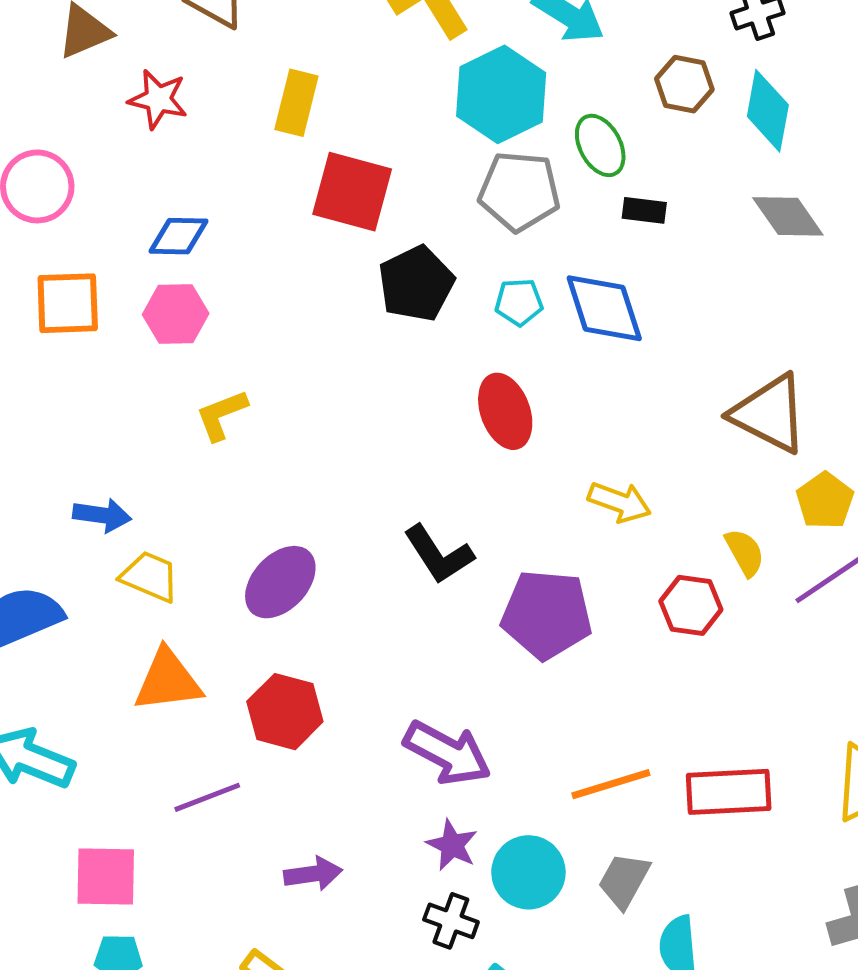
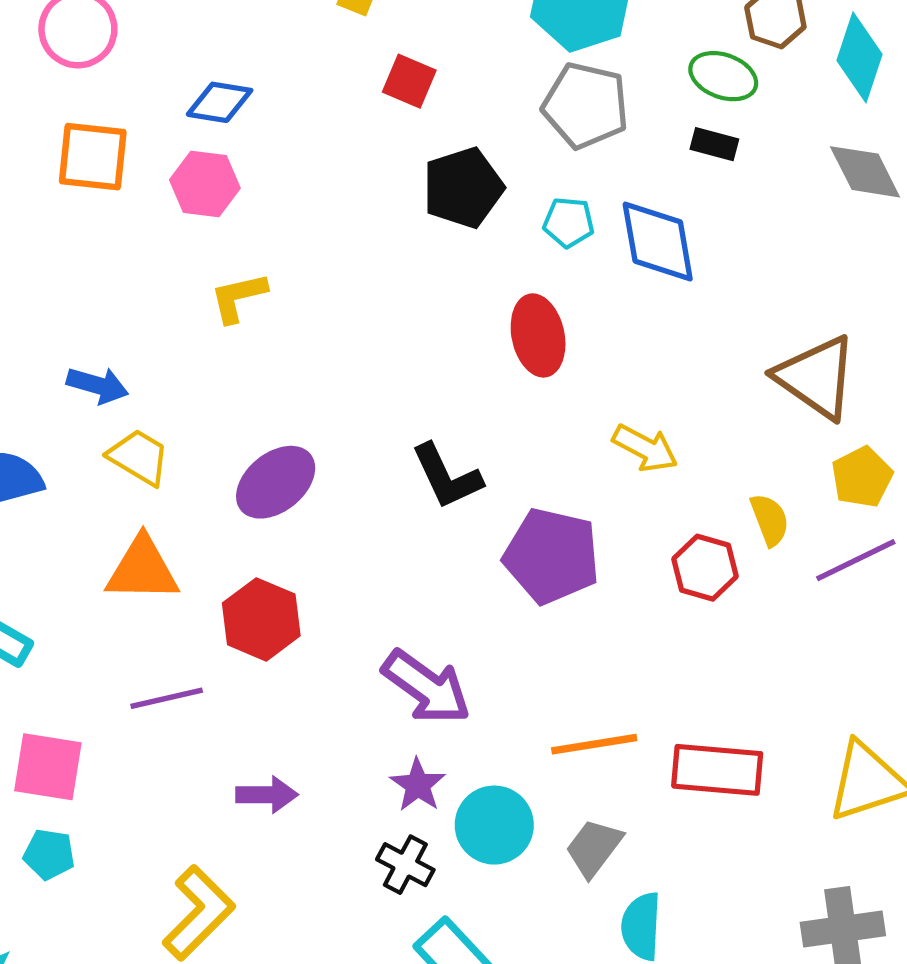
green ellipse: (600, 145) -> (723, 76), moved, turned -50
red square: (352, 192) -> (409, 81), size x0.6

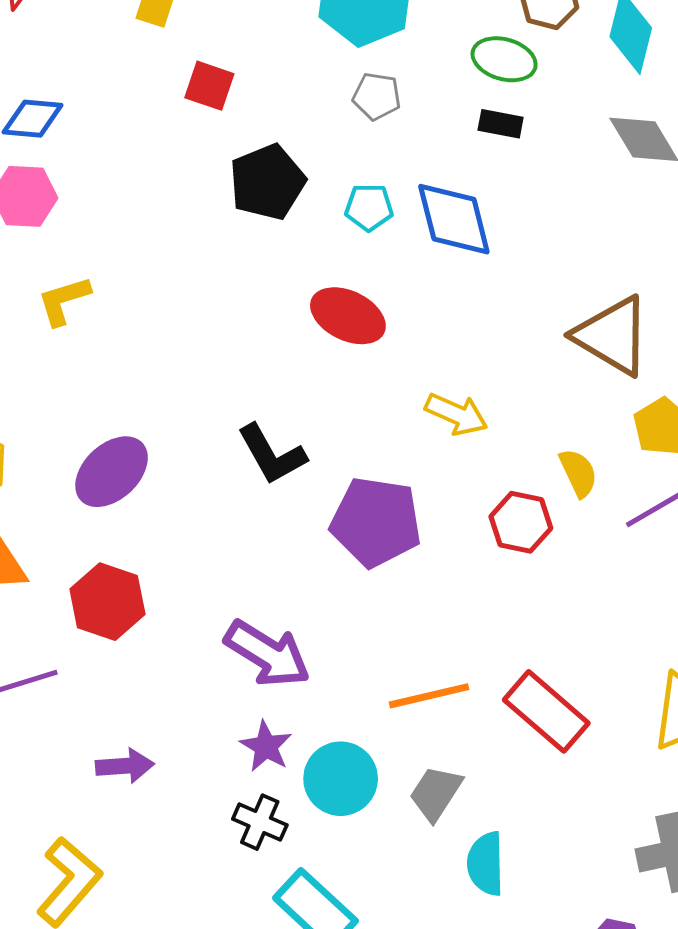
gray pentagon: (586, 105) -> (377, 96), size x0.6
red ellipse: (538, 335) -> (348, 316), turned -48
red rectangle: (717, 770) -> (546, 711), turned 40

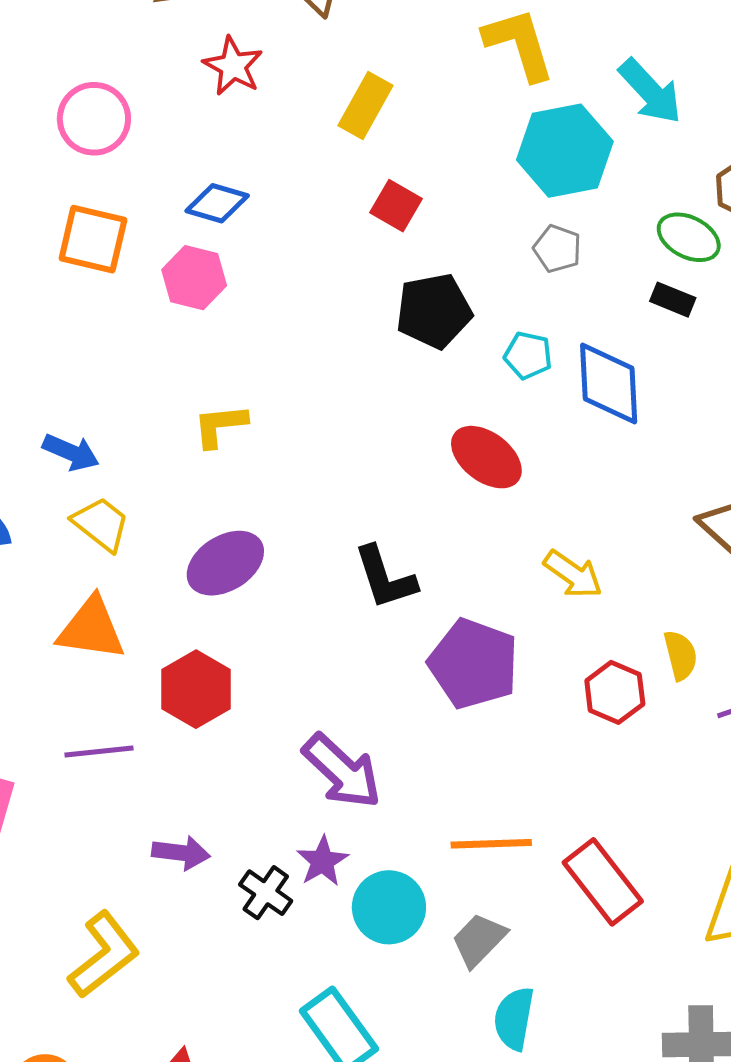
yellow L-shape: (64, 300) -> (220, 426), moved
black cross: (260, 822) -> (266, 893), moved

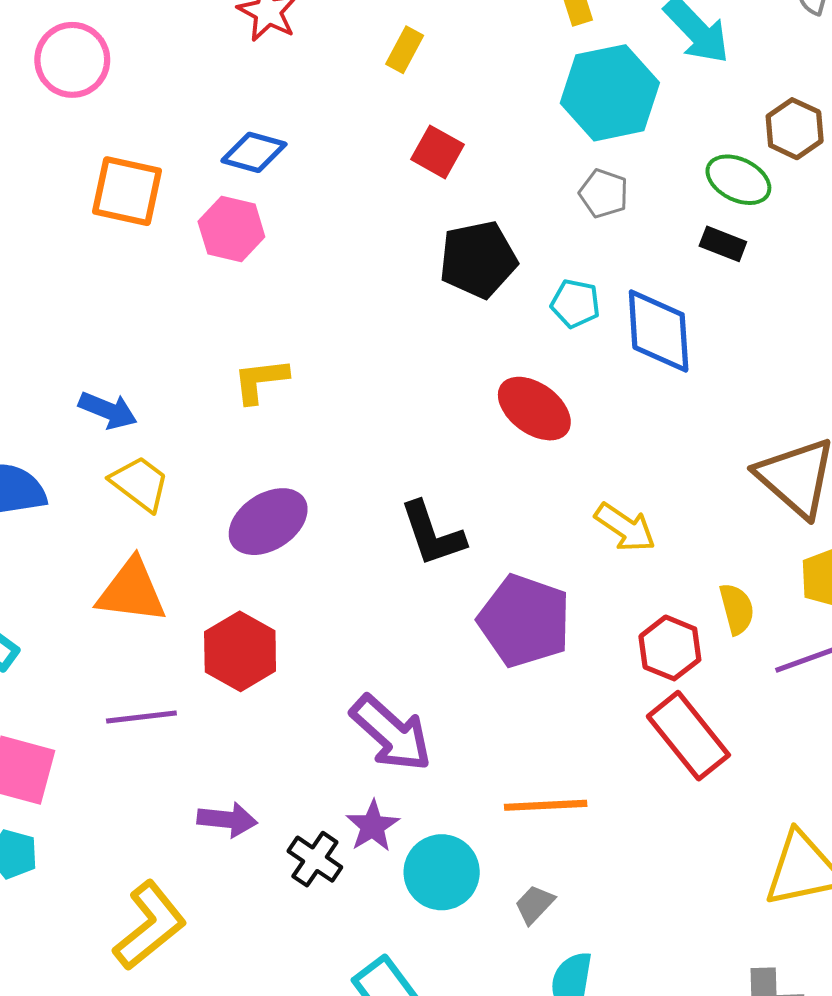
yellow rectangle: (365, 106) -> (405, 50), size x0.7
pink circle: (94, 119) -> (72, 60), moved
red rectangle: (603, 882) -> (688, 736), moved
gray trapezoid: (479, 940) -> (534, 904), size x0.7

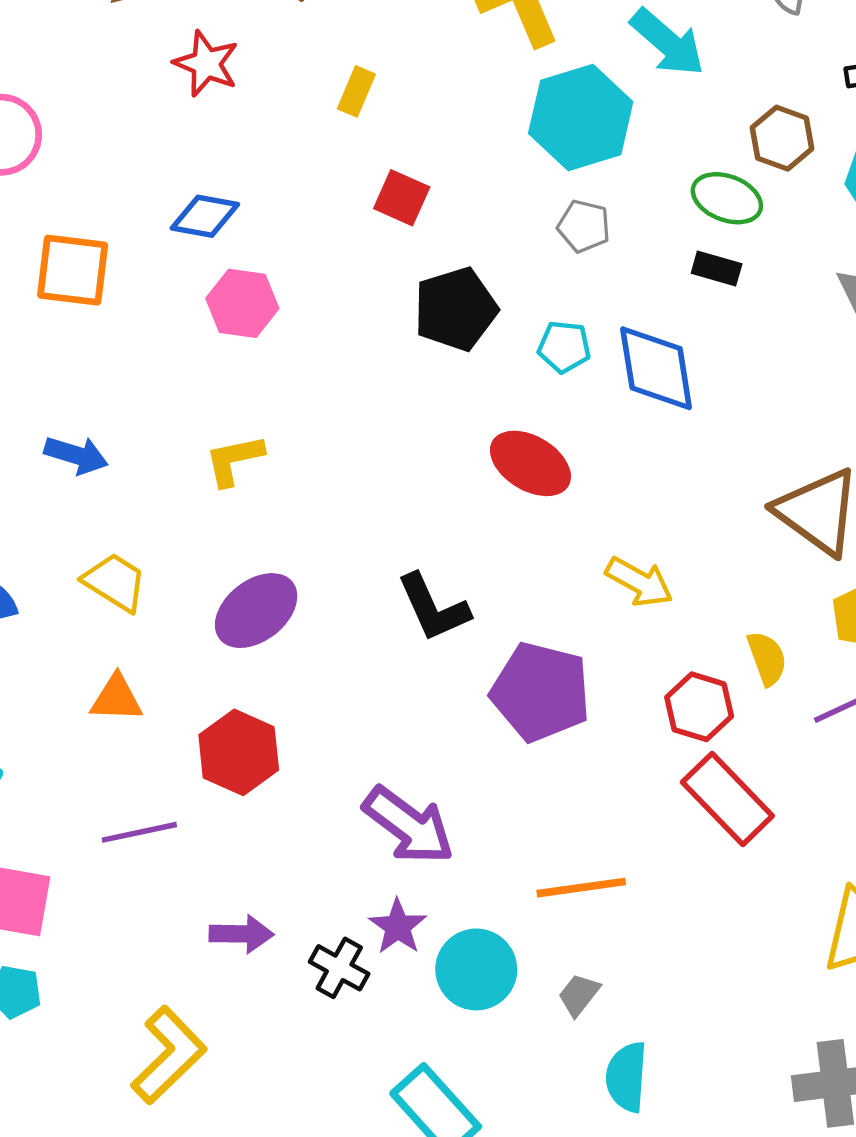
pink hexagon: (231, 229) -> (242, 303), moved
blue arrow: (108, 410) -> (76, 455), moved
orange triangle: (132, 591) -> (117, 698), size x0.7

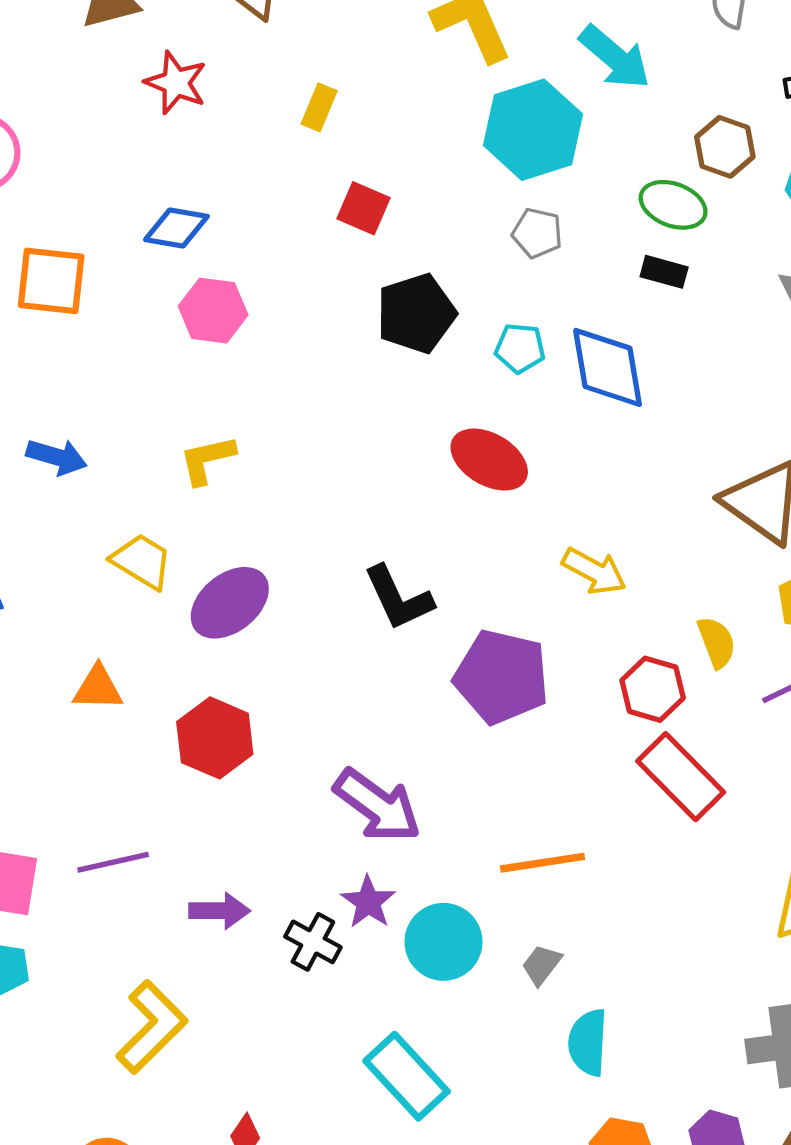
yellow trapezoid: (115, 582) -> (142, 561), moved
purple line: (139, 832) -> (113, 862), moved

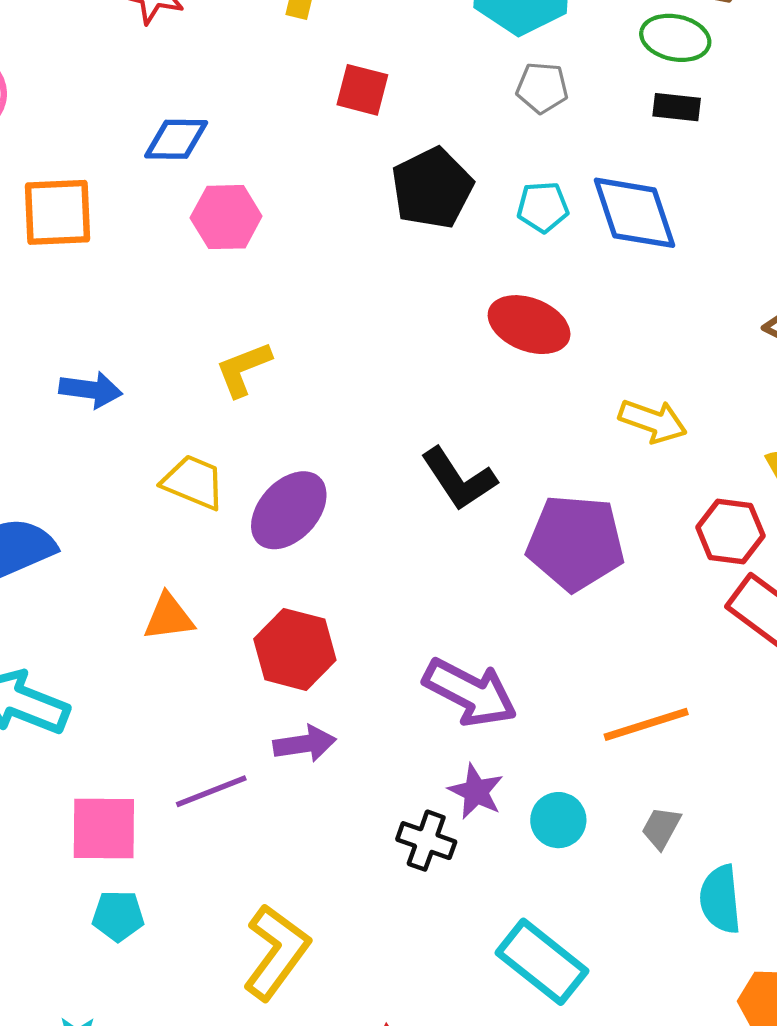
purple arrow: (219, 911) -> (305, 744), moved
cyan circle: (443, 942) -> (558, 820), size x0.7

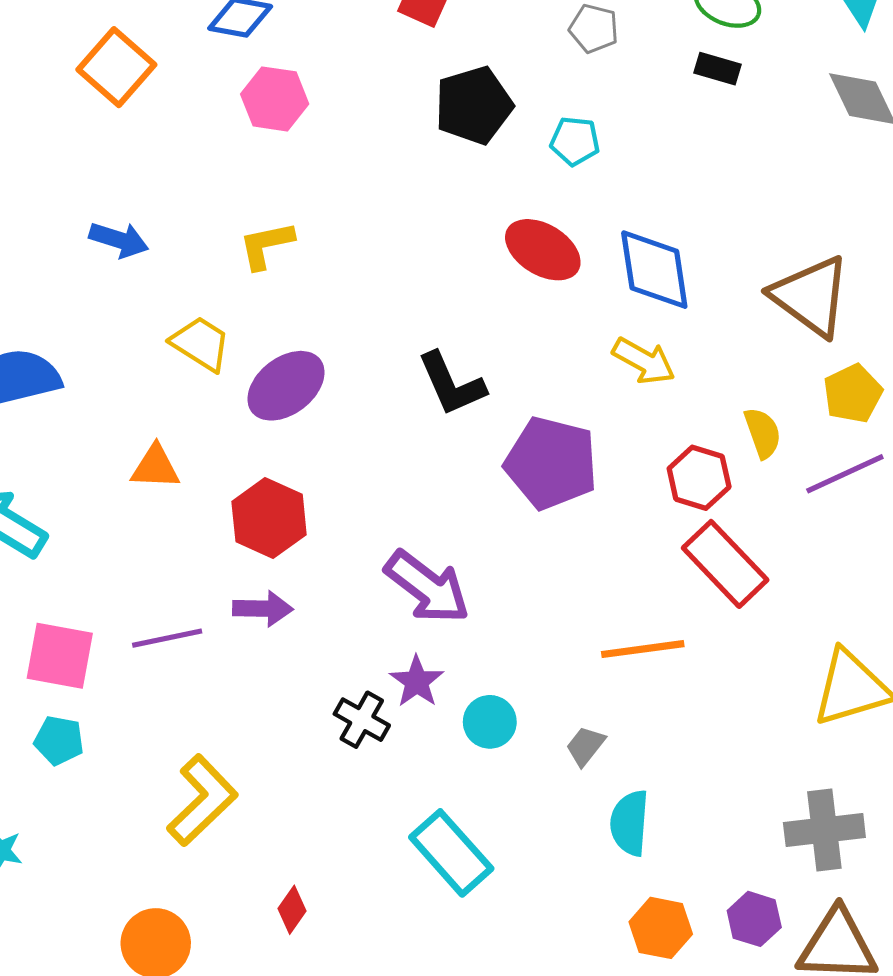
orange square: (57, 212) -> (116, 67), turned 34
blue diamond: (634, 213) -> (654, 270), moved
orange line: (646, 724) -> (643, 649), moved

